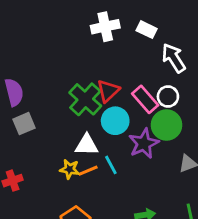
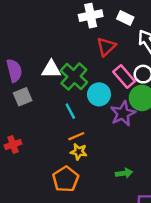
red triangle: (108, 91) -> (106, 47), moved
white triangle: (87, 145) -> (51, 69), moved
cyan line: (111, 165) -> (70, 111), moved
yellow star: (70, 169) -> (79, 152), moved

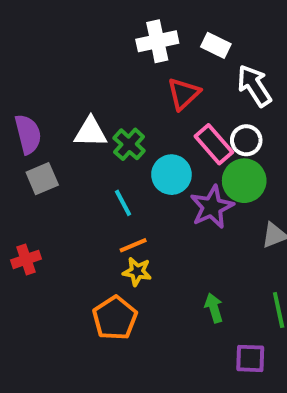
green cross: (74, 76) -> (129, 144), size x0.7
green arrow: (124, 173) -> (214, 308), turned -98

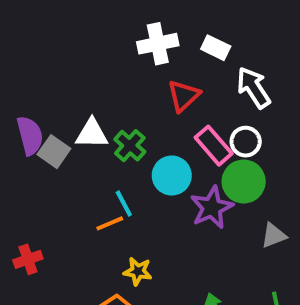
gray square: (42, 179) -> (54, 152), moved, turned -32
orange line: (133, 245) -> (110, 223), moved

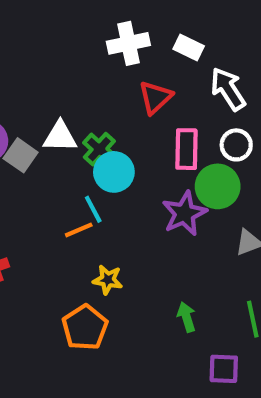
white circle: (246, 142) -> (236, 145), moved
pink rectangle: (214, 146) -> (186, 149), turned 42
cyan circle: (172, 176) -> (114, 172), moved

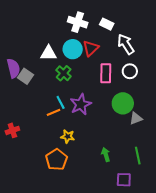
white cross: (128, 43) -> (78, 22), turned 30
white triangle: (60, 137) -> (49, 53), moved
cyan circle: (114, 172) -> (73, 49), moved
green circle: (218, 186) -> (123, 103), moved
purple star: (184, 213) -> (81, 104), moved

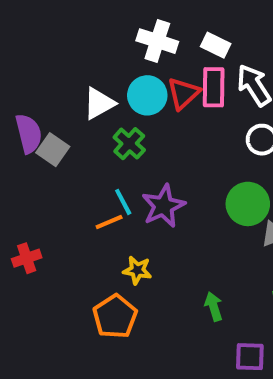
white triangle: (49, 53) -> (99, 103), turned -30
pink rectangle: (106, 73) -> (214, 87), moved

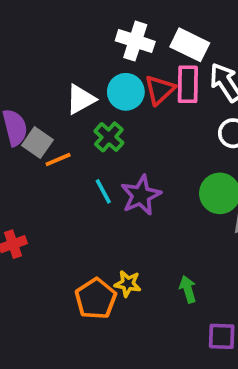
white rectangle: (216, 45) -> (190, 45), size x1.4
orange line: (109, 222) -> (58, 160), moved
yellow star: (137, 270) -> (128, 284), moved

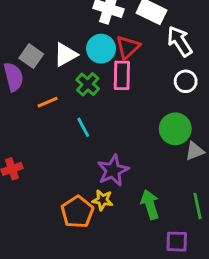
pink rectangle: (188, 84) -> (122, 75), moved
gray square: (37, 143) -> (31, 56), moved
purple star: (141, 195) -> (113, 170), moved
green arrow: (188, 289) -> (150, 204), size x1.4

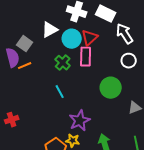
white triangle: (65, 55) -> (50, 30), moved
orange line: (48, 102) -> (25, 66), moved
green circle: (175, 129) -> (111, 88), moved

